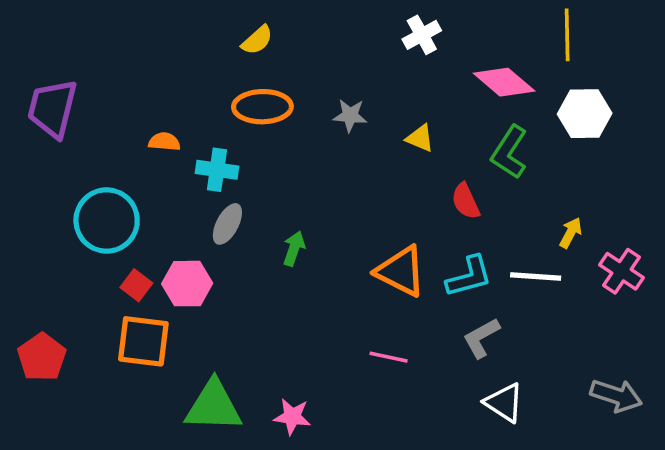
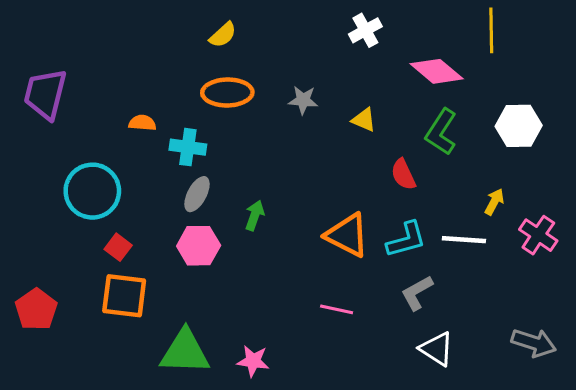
white hexagon: (585, 114) -> (519, 126), moved
pink hexagon: (187, 284) -> (199, 246), moved

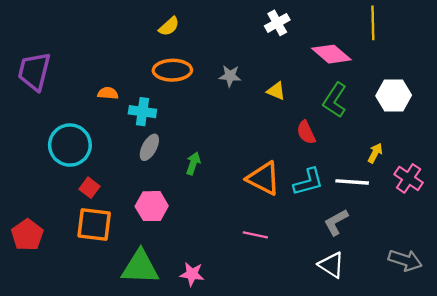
pink hexagon: (199, 246) -> (152, 206), moved
gray L-shape: (417, 293) -> (336, 222), moved

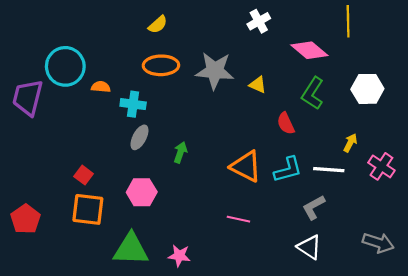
purple trapezoid: (34, 71) -> (28, 98), moved
gray star: (230, 76) -> (215, 71), size x1.8
cyan circle: (70, 145) -> (65, 66), moved

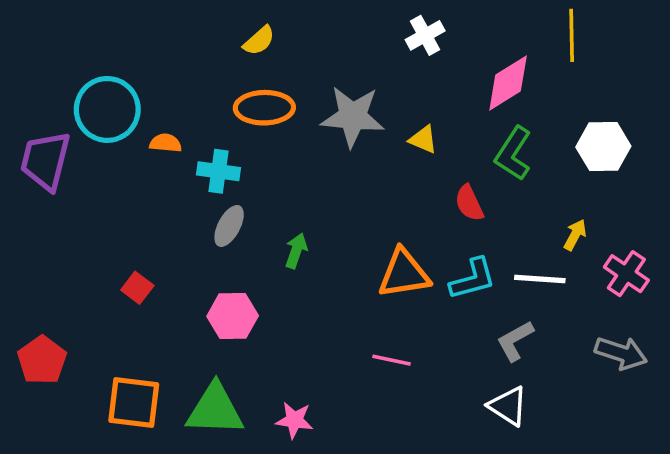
pink diamond: (309, 50) -> (508, 83), turned -72
orange triangle: (246, 166) -> (404, 274), turned -36
orange square: (88, 209) -> (134, 403), moved
gray arrow: (378, 243) -> (621, 353), moved

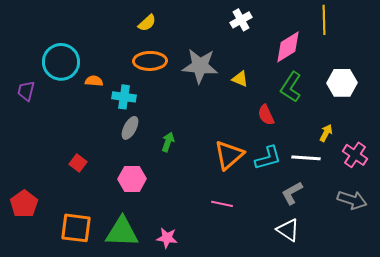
purple trapezoid: (45, 161) -> (26, 91), size x0.6
orange triangle: (404, 274) -> (229, 155), turned -32

